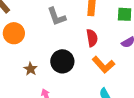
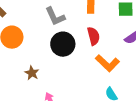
black circle: (62, 61) -> (63, 44), moved

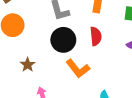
orange L-shape: (107, 63) -> (78, 69), moved

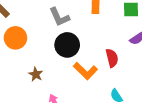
red semicircle: (96, 36) -> (112, 58), moved

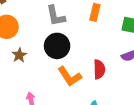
brown star: (36, 74) -> (19, 55), moved

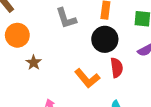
black circle: (57, 46) -> (105, 39), moved

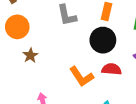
red semicircle: (117, 68) -> (111, 69), turned -84

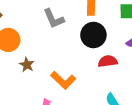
orange L-shape: (81, 77) -> (63, 80), moved

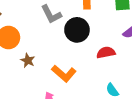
black circle: (93, 35) -> (77, 30), moved

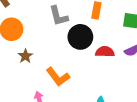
red semicircle: (106, 53) -> (105, 52), moved

